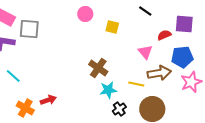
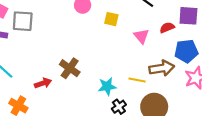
pink triangle: (145, 52) -> (141, 36), moved
brown cross: (98, 68) -> (70, 68), moved
red arrow: (48, 100) -> (43, 83), moved

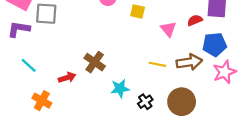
yellow line: (137, 80) -> (157, 64), moved
cyan star: (107, 86) -> (120, 88), moved

